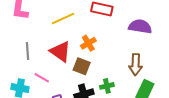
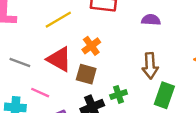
purple semicircle: (140, 27) -> (151, 20), size x0.7
gray line: (27, 51) -> (20, 62), turned -60

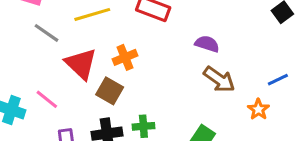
gray line: (20, 62) -> (47, 33), moved
brown arrow: (150, 66) -> (219, 79), moved, turned -65

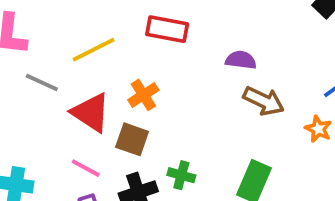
pink line: (47, 99) -> (86, 168), moved
green cross: (143, 126) -> (181, 175), turned 30

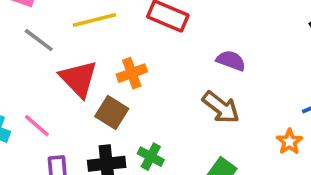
brown arrow: (264, 101) -> (221, 107), moved
pink line: (86, 168) -> (37, 126), moved

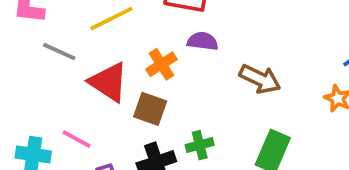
purple semicircle: (231, 61) -> (203, 41), moved
green cross: (151, 157) -> (200, 145), turned -30

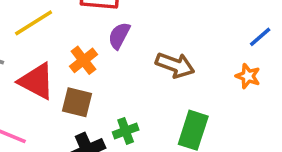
purple semicircle: (203, 41) -> (119, 36), turned -64

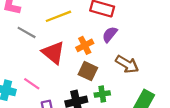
brown arrow: (175, 65) -> (127, 64), moved
brown square: (77, 102) -> (88, 71), moved

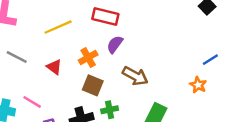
gray line: (27, 32) -> (17, 57), moved
red triangle: (53, 53) -> (54, 67), size x0.6

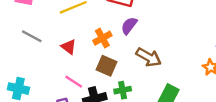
pink line: (32, 102) -> (74, 82), moved

